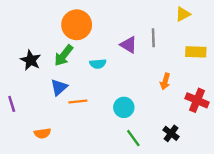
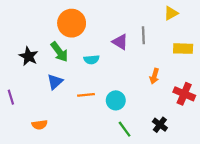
green arrow: (64, 55) -> (59, 52), turned -75
orange line: (78, 101) -> (86, 95), moved

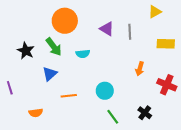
purple triangle: (120, 42) -> (107, 29), moved
orange line: (86, 95) -> (69, 96), moved

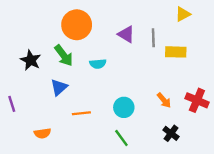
yellow rectangle: (166, 44) -> (176, 52), moved
orange arrow: (140, 69) -> (164, 100), moved, turned -56
green line: (113, 117) -> (121, 138), moved

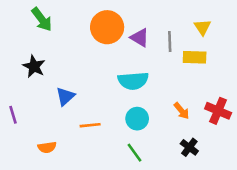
yellow triangle: (183, 14) -> (202, 27), moved, turned -35
orange circle: (77, 25) -> (107, 27), moved
green arrow: (64, 55) -> (42, 19), moved
cyan semicircle: (98, 64) -> (133, 81), moved, size x1.6

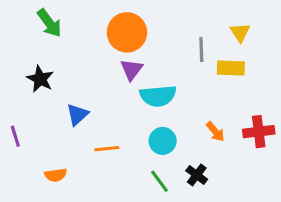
purple triangle: (140, 38) -> (132, 70), moved, turned 36
red cross: (218, 111) -> (259, 132), turned -30
black cross: (189, 147) -> (197, 175), moved

